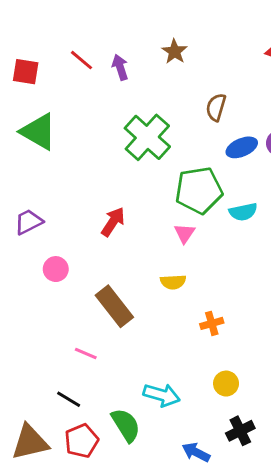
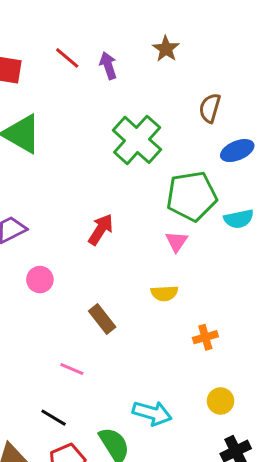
brown rectangle: (114, 306) -> (102, 319), size x0.7

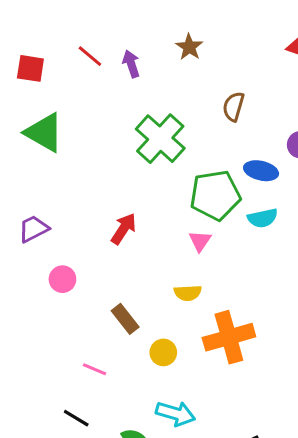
blue ellipse: (237, 151) -> (261, 171), moved, turned 36
orange cross: (205, 337) -> (229, 337), size x2.0
yellow circle: (221, 401) -> (163, 352), moved

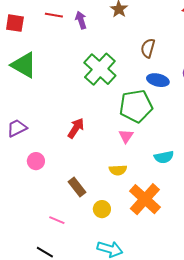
red line: (90, 56) -> (54, 15), turned -30
blue ellipse: (261, 171) -> (158, 80), moved
cyan semicircle: (263, 218) -> (164, 157), moved
orange cross: (229, 337) -> (145, 199), turned -32

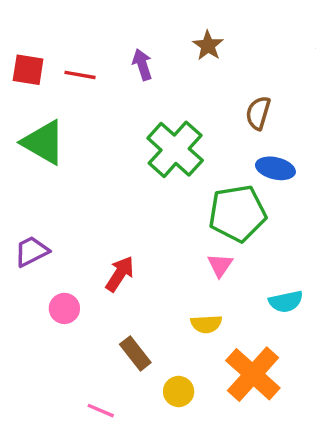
red line: (54, 15) -> (80, 75), moved
red arrow: (76, 128) -> (120, 274), moved

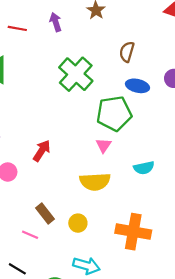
yellow semicircle: (206, 324) -> (95, 182), size x1.6
brown rectangle: (135, 353) -> (45, 213), moved
orange cross: (253, 374) -> (133, 232), moved, turned -32

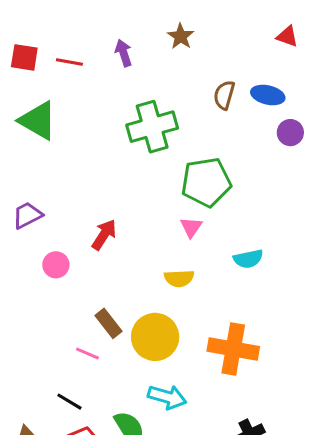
green cross: (76, 74) -> (152, 127), turned 32
blue ellipse: (137, 86) -> (268, 95), moved
yellow semicircle: (95, 182) -> (179, 278), size x0.7
yellow circle: (78, 223) -> (155, 337), size x1.8

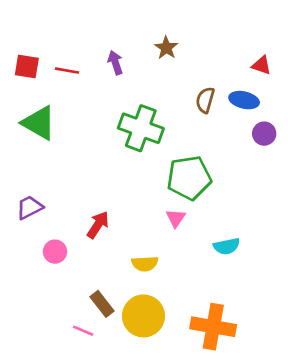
red triangle: (287, 36) -> (261, 65), moved
green cross: (152, 127) -> (141, 128), turned 36
yellow semicircle: (179, 278) -> (145, 264), moved

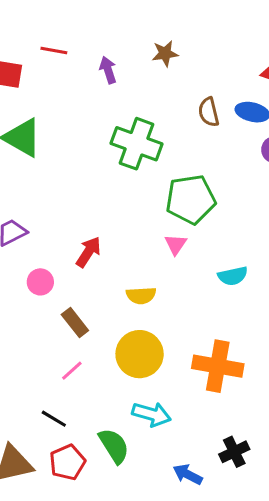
brown star: (166, 48) -> (165, 53), turned 30
red line: (67, 71) -> (54, 50), moved
brown semicircle: (205, 100) -> (209, 112), turned -30
brown rectangle: (102, 304) -> (75, 323), moved
pink line: (83, 331) -> (72, 371), turned -65

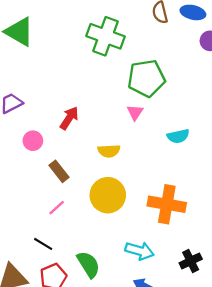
cyan arrow: (152, 414) -> (140, 251), moved
black cross: (234, 452) -> (191, 261), moved

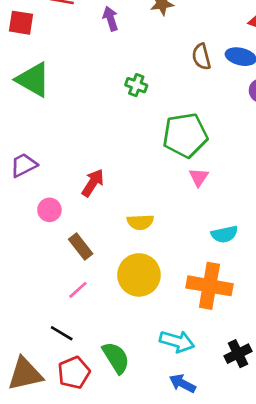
green cross: (106, 36) -> (136, 85), size x0.5
pink triangle: (135, 112) -> (199, 177), moved
cyan semicircle: (178, 136) -> (224, 234), moved

